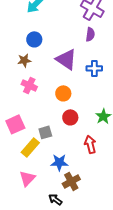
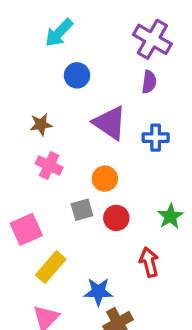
blue circle: (34, 39) -> (77, 75), moved
gray square: (45, 132) -> (82, 210), moved

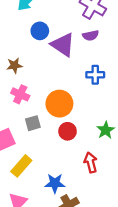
purple semicircle: (149, 82) -> (91, 35), turned 70
purple triangle: (110, 123) -> (63, 45), moved
orange circle: (105, 179) -> (59, 104), size x1.5
gray square: (82, 210) -> (33, 123), moved

